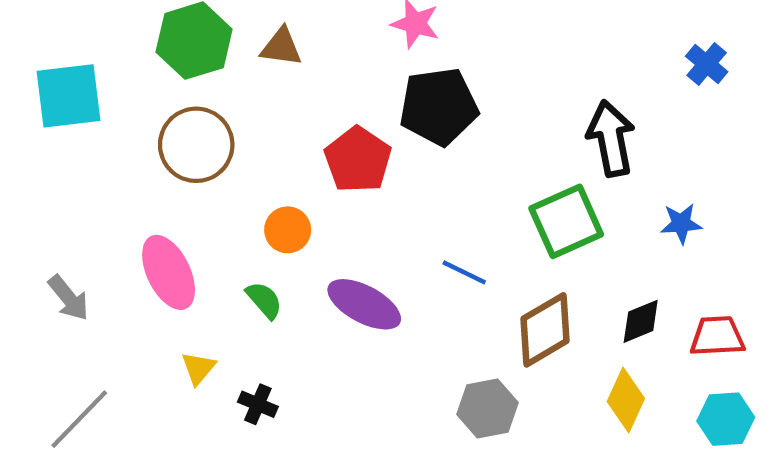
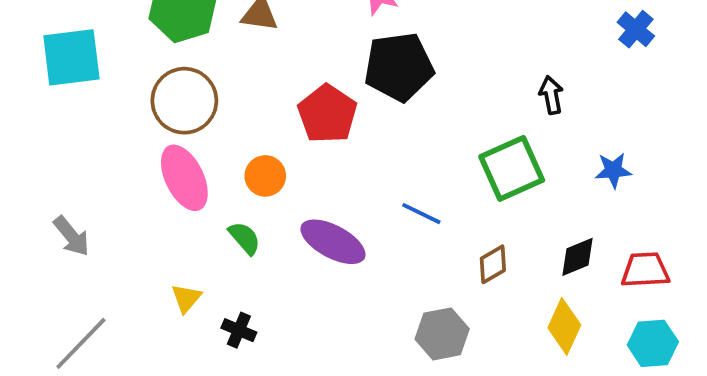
black arrow: (611, 138) -> (551, 95), size x0.6
pink ellipse: (169, 272) -> (184, 178), moved
brown diamond: (545, 330) -> (493, 264), size x0.6

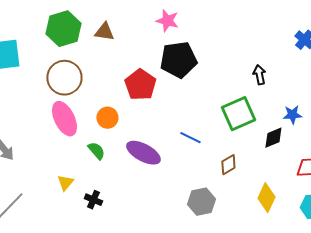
black diamond: (578, 257) -> (273, 138), moved

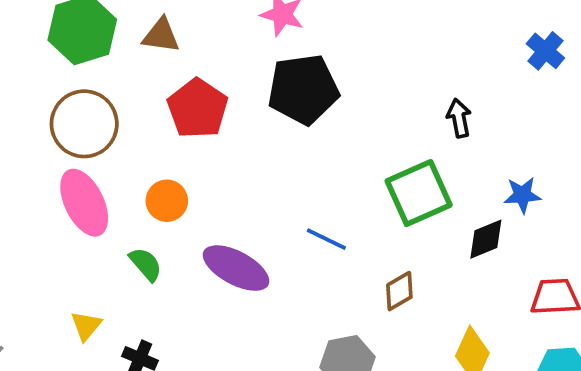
red pentagon: (140, 85) -> (198, 108), moved

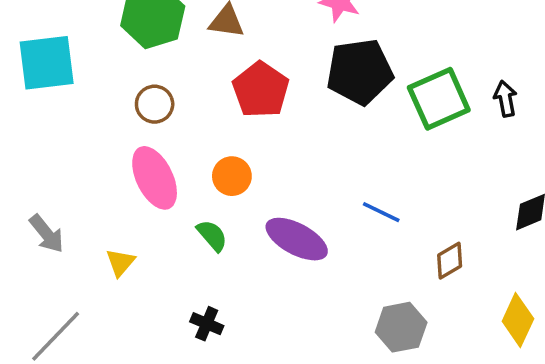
brown circle: (84, 124) -> (155, 104), size x0.6
green square: (419, 193) -> (439, 99), moved
yellow triangle: (86, 326) -> (120, 262), moved

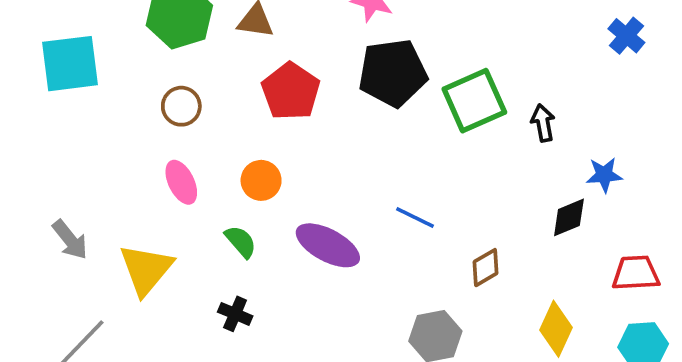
black arrow: (505, 99) -> (543, 123), moved
pink ellipse: (155, 178) -> (181, 182), size x0.7
yellow triangle: (120, 262) -> (146, 269), size x1.8
black cross: (207, 324) -> (235, 314), moved

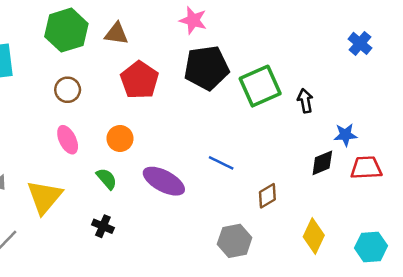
red trapezoid: (636, 273) -> (366, 168), moved

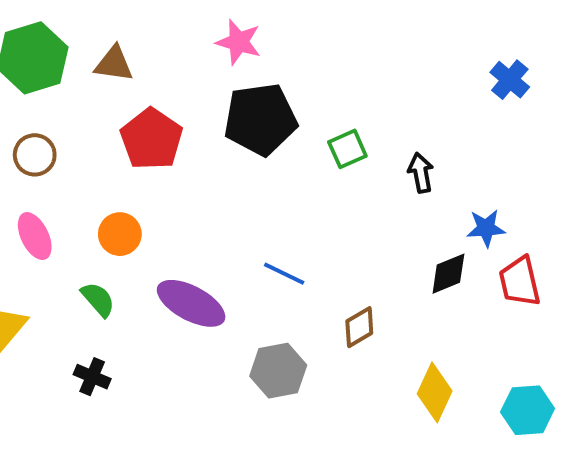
green square: (260, 86) -> (347, 149), size x0.6
red trapezoid: (366, 168) -> (520, 282), turned -100
gray hexagon: (235, 241) -> (278, 371), moved

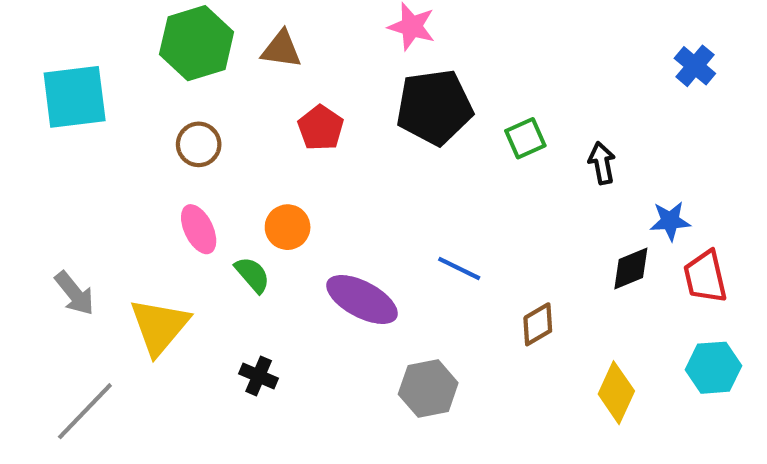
red pentagon: (151, 139) -> (321, 128), size x0.7
green semicircle: (98, 299) -> (252, 275), moved
gray hexagon: (278, 371) -> (428, 388), moved
cyan hexagon: (528, 410) -> (714, 368), moved

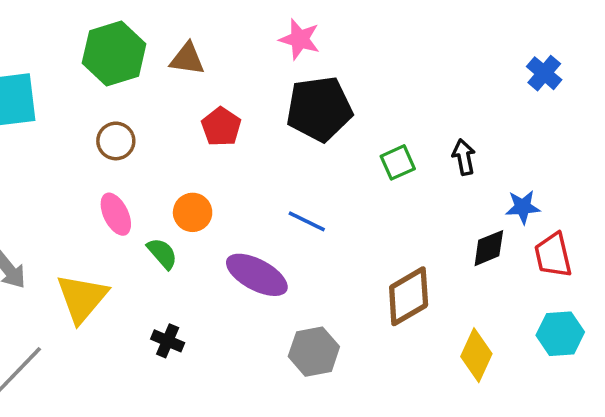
green square: (525, 138) -> (398, 162), moved
blue line: (459, 268) -> (307, 221), moved
brown diamond: (538, 324) -> (409, 296), size x1.6

